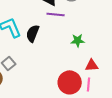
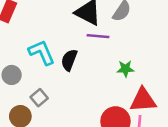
red triangle: (92, 65) -> (143, 100), size x1.6

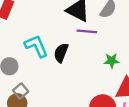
gray square: (39, 98) -> (21, 91), moved

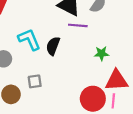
gray square: (21, 91) -> (35, 81), moved, turned 32

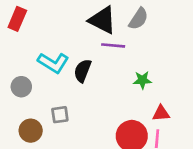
cyan L-shape: (29, 39) -> (53, 63), turned 145
red triangle: (117, 80) -> (161, 113), size x0.6

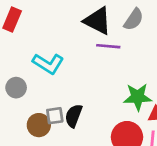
black semicircle: (83, 71) -> (74, 116), moved
green star: (142, 80) -> (138, 97), moved, size x1.5
brown circle: (31, 131) -> (39, 125), moved

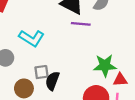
gray square: (55, 116) -> (41, 72), moved

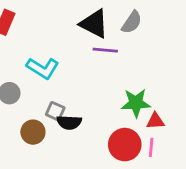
gray square: (41, 72) -> (55, 111), turned 32
black semicircle: (52, 81) -> (69, 122), turned -108

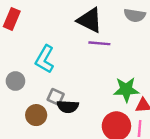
gray semicircle: (132, 22) -> (135, 15), moved, turned 65
cyan L-shape: (43, 68) -> (45, 59), turned 88

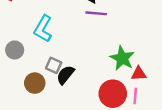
green star: (126, 90) -> (122, 58), turned 30
black semicircle: (68, 107) -> (65, 75), turned 126

